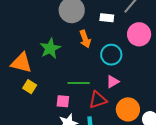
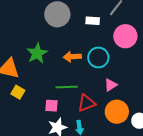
orange arrow: (85, 39) -> (72, 57), moved, turned 108
pink triangle: (113, 82) -> (111, 85), moved

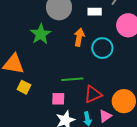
green star: (37, 53) -> (41, 34), moved
orange arrow: (72, 57) -> (79, 37), moved, turned 108
pink triangle: (111, 85) -> (105, 116), moved

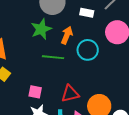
green star: (41, 34) -> (41, 29), moved
green line: (72, 79) -> (53, 57), moved

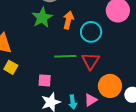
green line: (53, 57) -> (65, 56), moved
red triangle: (70, 94) -> (91, 61), moved, turned -36

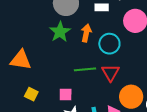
yellow square: (11, 67) -> (31, 94), moved

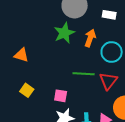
orange triangle: (21, 60) -> (21, 55), size x0.7

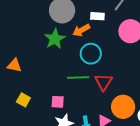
orange arrow: (90, 38) -> (81, 30), moved, turned -132
cyan circle: (112, 52) -> (91, 54), moved

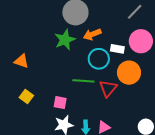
white rectangle: (97, 16) -> (117, 49), moved
orange circle: (123, 107) -> (129, 73), moved

